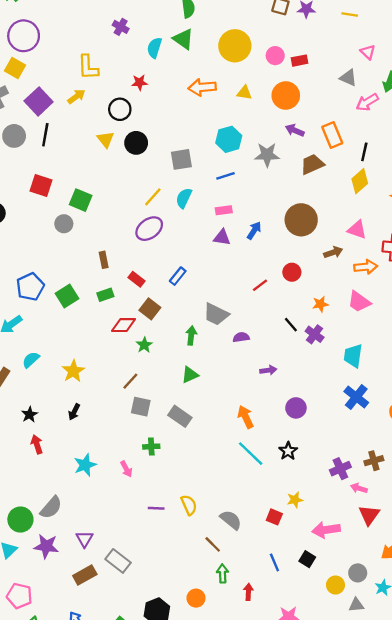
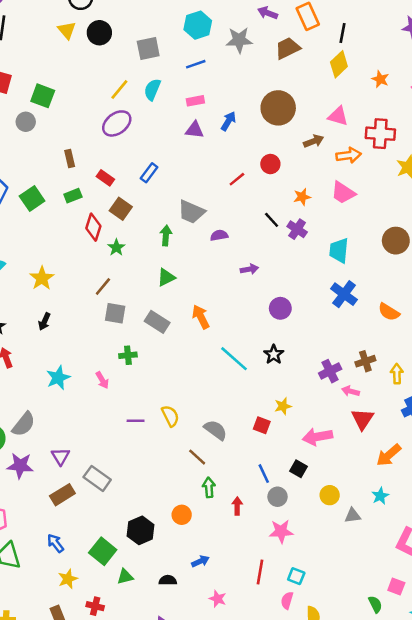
red diamond: (123, 325) -> (93, 227), turned -70
orange arrow: (246, 417) -> (201, 317), moved
gray circle: (358, 573) -> (278, 497), moved

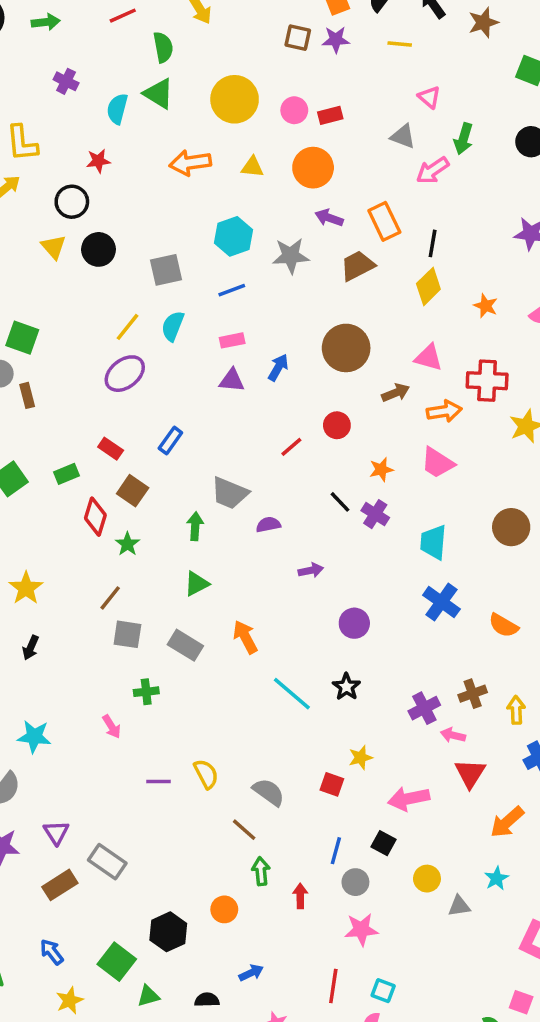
brown rectangle: (70, 159) -> (27, 395), moved
cyan star: (58, 378) -> (34, 737), moved, turned 30
blue line: (264, 474) -> (336, 851), turned 42

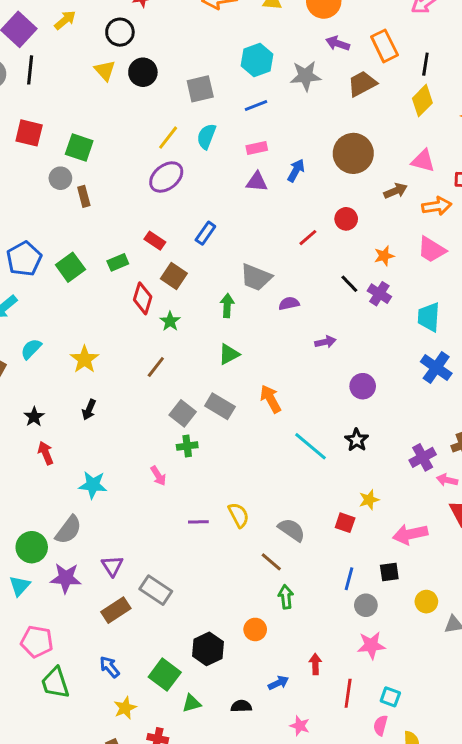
gray square: (127, 634) -> (183, 413), moved, turned 30
black square: (384, 843) -> (389, 572), turned -36
red arrow: (300, 896) -> (315, 664), moved

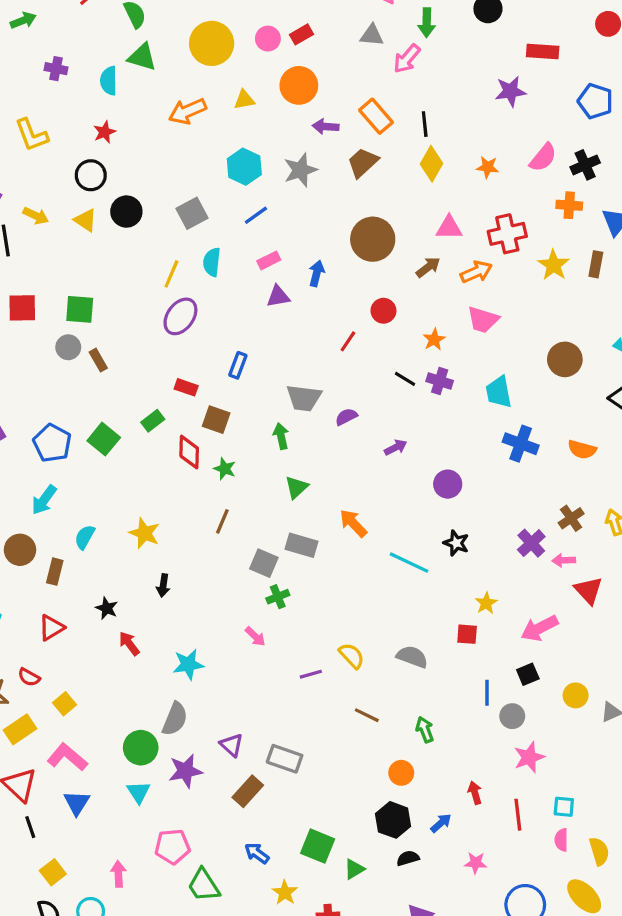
yellow arrow: (65, 20) -> (36, 216), moved, turned 80
brown line: (271, 562) -> (367, 715), moved
black hexagon: (208, 649) -> (393, 820), moved

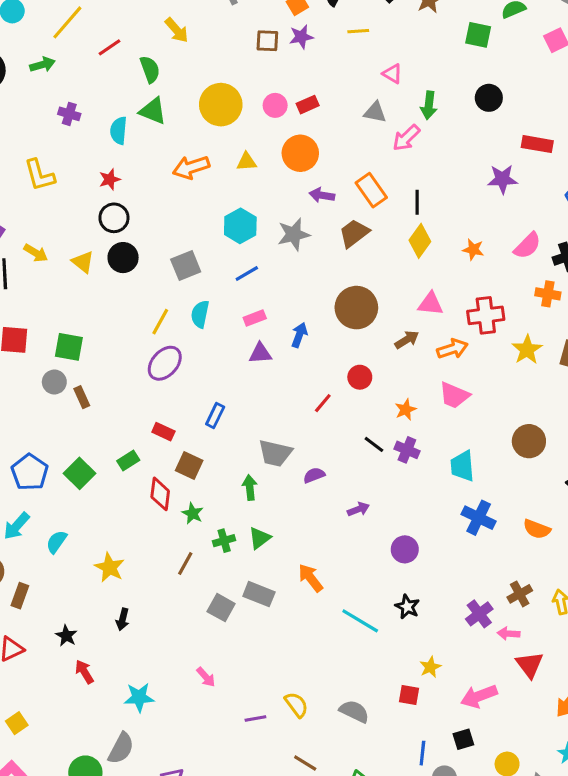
black circle: (91, 175) -> (114, 218), moved
cyan semicircle: (85, 537) -> (56, 542), moved
green cross: (278, 597) -> (224, 541), moved

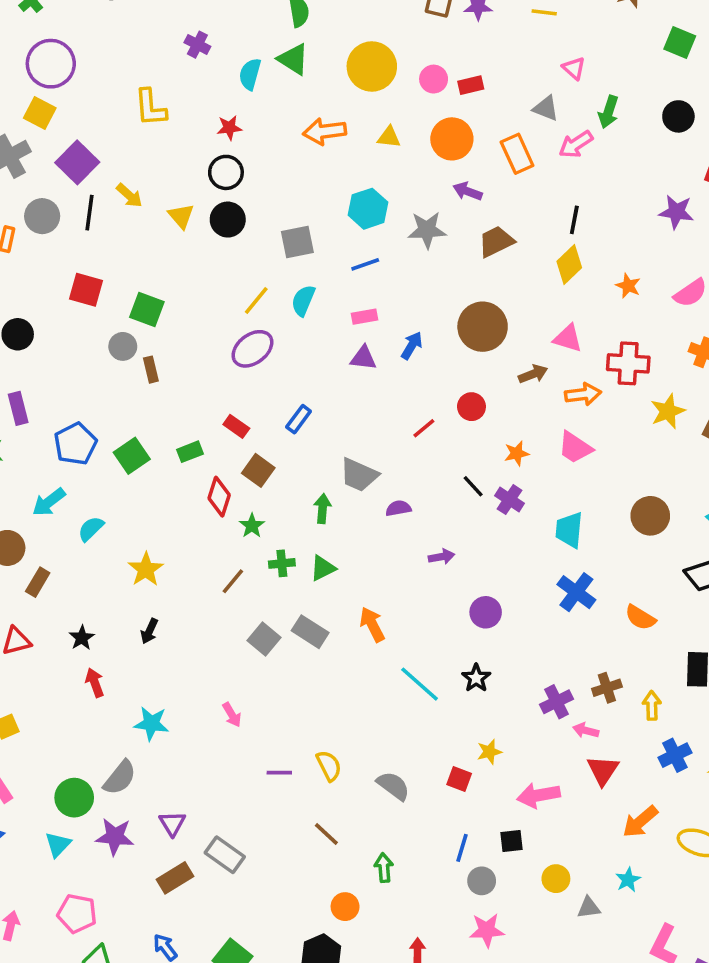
orange rectangle: (371, 190) -> (517, 154), moved

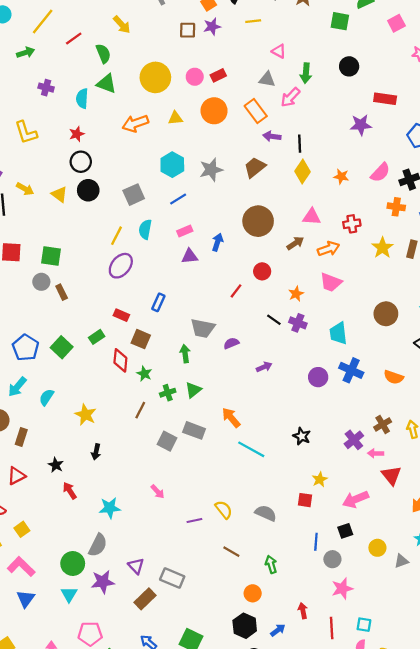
purple arrow: (468, 191) -> (272, 136), moved
red cross: (628, 363) -> (352, 224), size x0.7
purple circle: (486, 612) -> (318, 377), moved
cyan line: (420, 684) -> (251, 449), moved

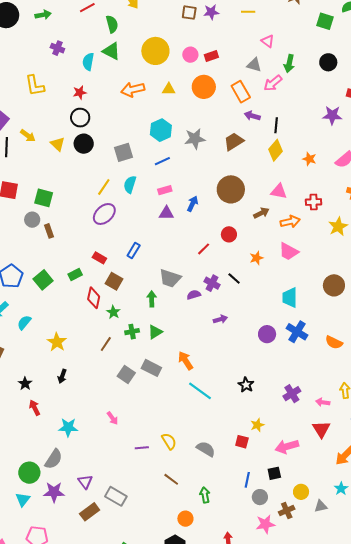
purple cross: (298, 323) -> (212, 283), moved
brown cross: (383, 424) -> (287, 511), moved
pink arrow: (376, 453) -> (323, 402), moved

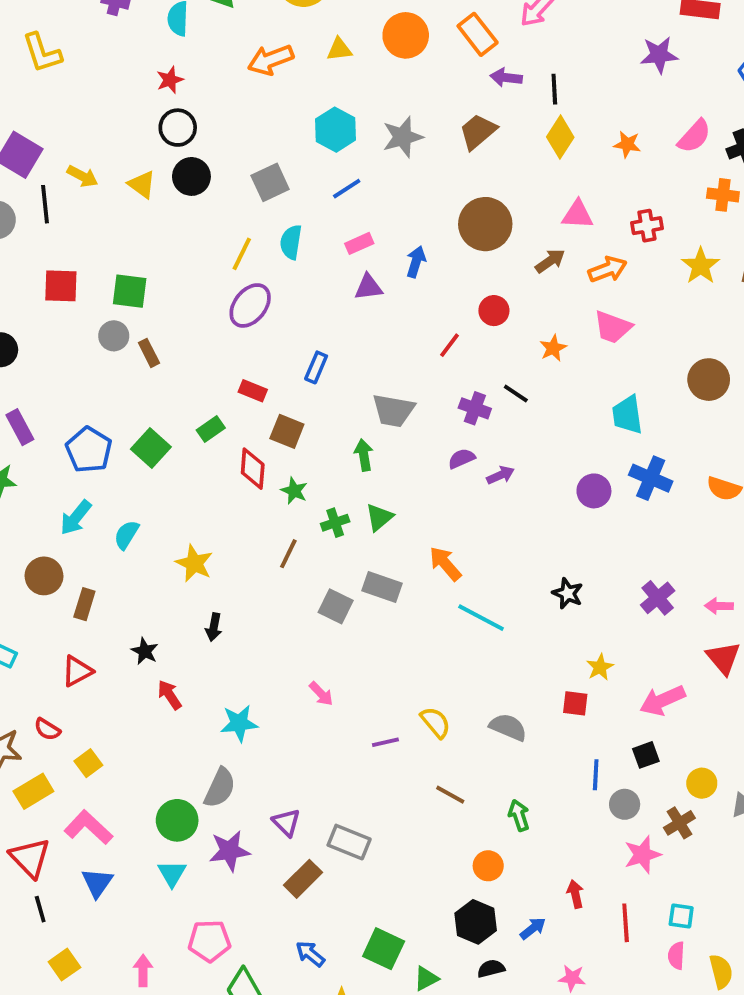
yellow L-shape: (35, 86) -> (42, 53), moved
purple semicircle: (194, 295) -> (462, 459), moved

